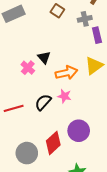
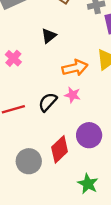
black triangle: (44, 58) -> (49, 36), moved, turned 32
pink cross: (28, 68) -> (13, 58), moved

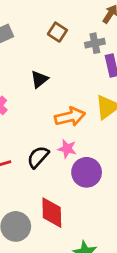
purple circle: (89, 135) -> (87, 172), moved
red diamond: (60, 149) -> (52, 213), turned -48

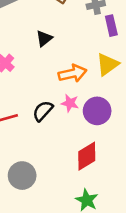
purple circle: (87, 172) -> (97, 111), moved
red diamond: (52, 213) -> (87, 156), moved, turned 60

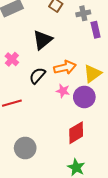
black triangle: (44, 38) -> (43, 40), size x1.5
yellow triangle: (107, 64) -> (92, 74), moved
black semicircle: (43, 111) -> (37, 76), moved

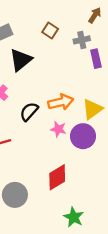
black triangle: (43, 40) -> (21, 60), moved
red diamond: (76, 133) -> (57, 177), moved

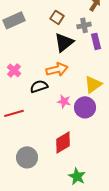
black triangle: (21, 60) -> (64, 42), moved
orange arrow: (61, 102) -> (57, 69), moved
black semicircle: (29, 112) -> (39, 86), turned 30

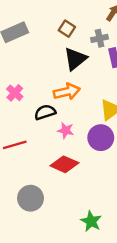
pink star: (64, 101) -> (66, 130), moved
red diamond: (63, 142) -> (64, 164), moved, turned 55

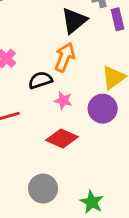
orange arrow: (67, 92) -> (65, 57), turned -55
gray circle: (31, 198) -> (43, 189), moved

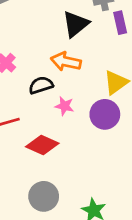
orange arrow: (65, 57) -> (66, 62), turned -100
red diamond: (62, 138) -> (42, 145), moved

